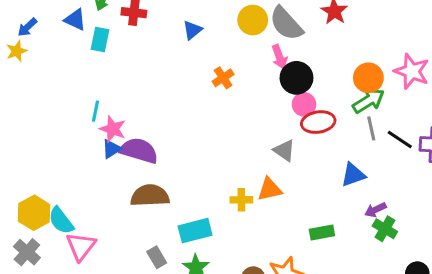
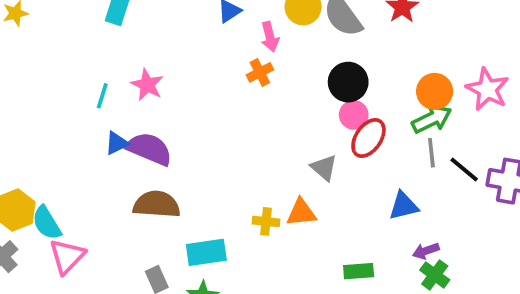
pink arrow: (279, 57) -> (270, 37), moved
red ellipse: (318, 122) -> (368, 138), turned -52
pink star: (113, 129) -> (147, 85), moved

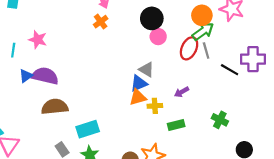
red ellipse: (368, 138) -> (189, 48), moved
black line: (464, 170) -> (230, 70), moved
blue triangle: (404, 206) -> (139, 83), moved
yellow cross: (266, 221) -> (155, 106), moved
purple arrow: (426, 251) -> (182, 92), moved

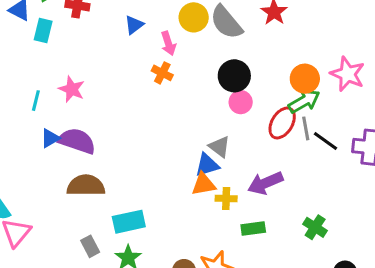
orange cross: (101, 22) -> (162, 73), turned -32
black line: (230, 70) -> (325, 141), moved
purple arrow: (182, 92) -> (265, 183), size x1.6

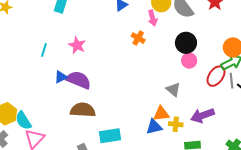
pink arrow: (168, 43) -> (153, 18), moved
cyan line: (36, 101) -> (44, 50), moved
blue triangle: (207, 165) -> (154, 127), moved

